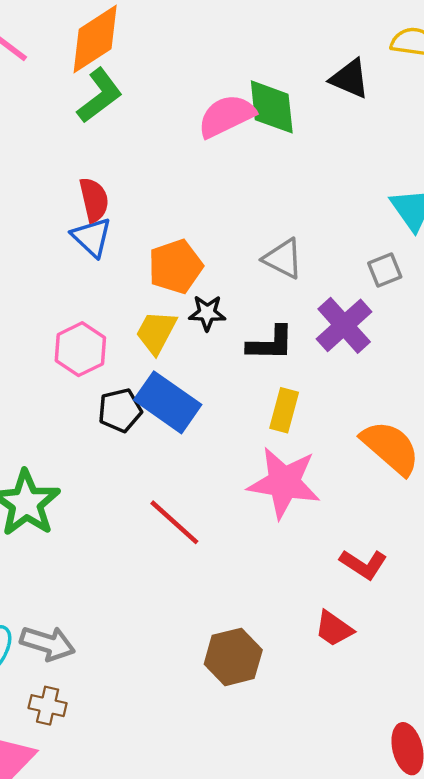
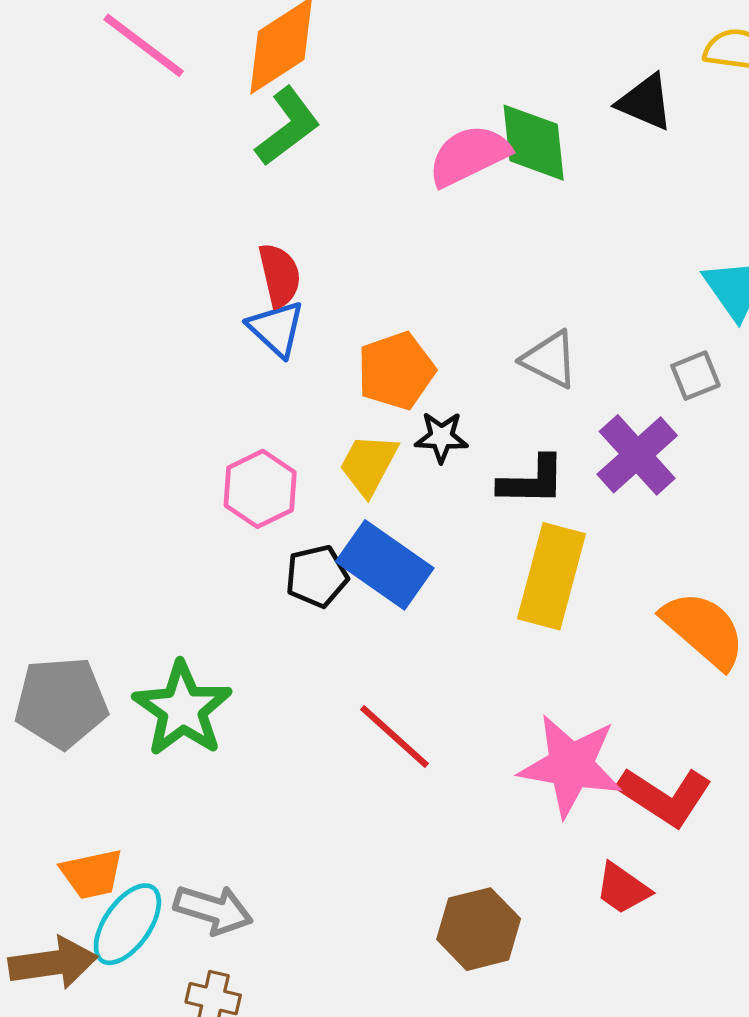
yellow rectangle: (284, 410) -> (551, 576), size x1.6
pink star: (284, 483) -> (571, 766), moved
red L-shape: (363, 564) -> (665, 796), size x1.4

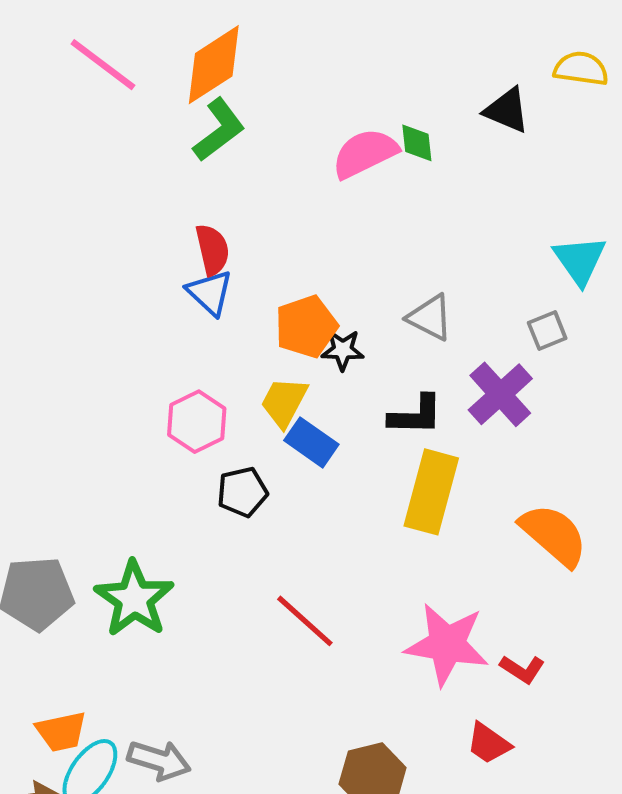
green diamond: (534, 143) -> (417, 143), size x0.6
black star: (441, 437) -> (343, 350), moved
blue rectangle: (385, 565) -> (311, 442), moved, size x0.7
red L-shape: (665, 796) -> (522, 669), size x0.6

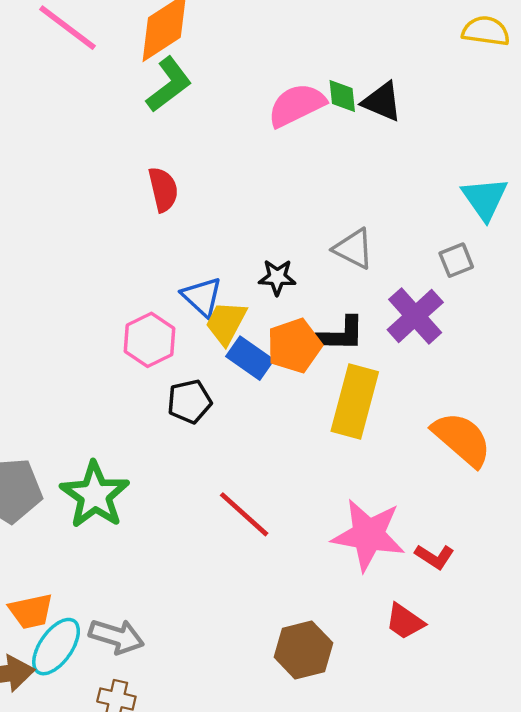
black triangle: (507, 110) -> (382, 102), moved
blue triangle: (210, 293) -> (202, 297), moved
orange pentagon: (306, 327) -> (294, 346), moved

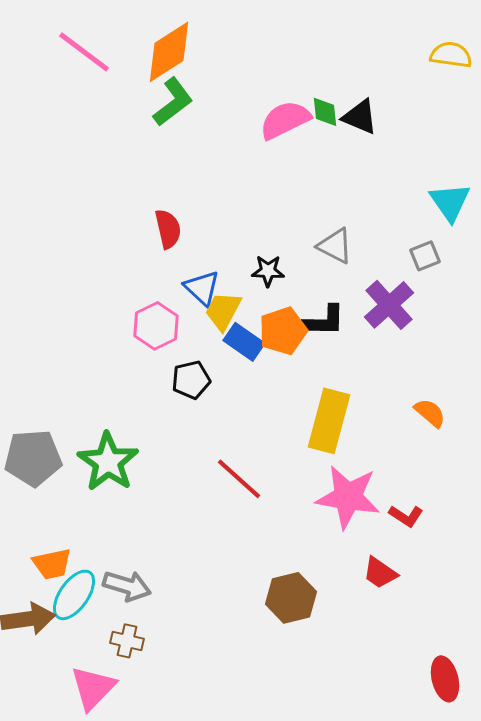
red semicircle: (163, 189) -> (168, 229), moved
yellow rectangle: (355, 401) -> (329, 421), moved
orange semicircle: (462, 439) -> (430, 413), size x0.6

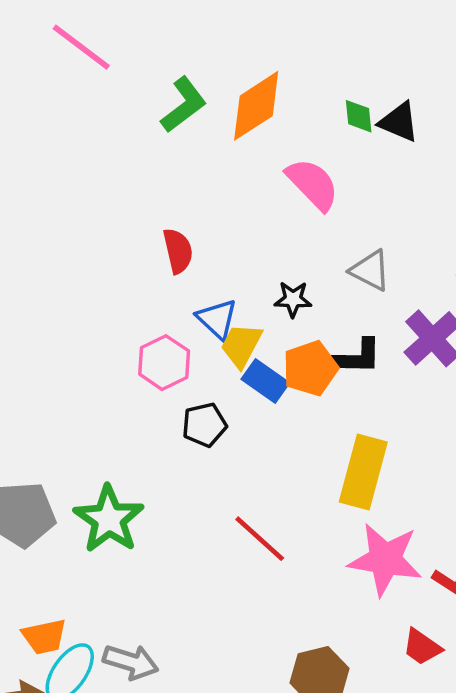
orange diamond: (169, 52) -> (256, 106), moved
pink semicircle: (285, 120) -> (313, 184), moved, turned 72

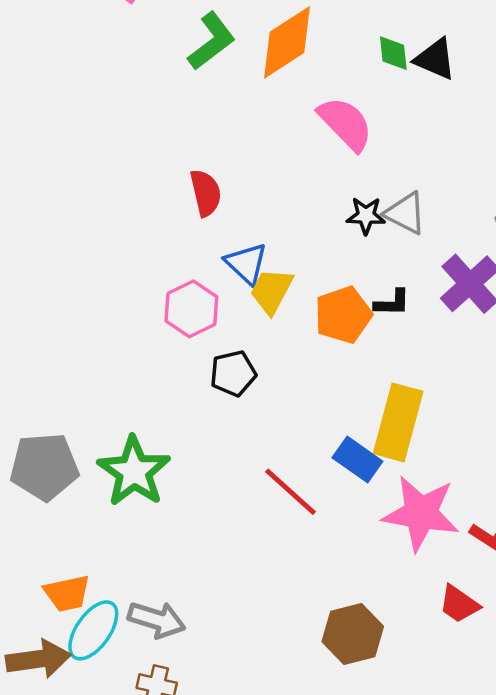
black star: (293, 299) -> (366, 216), moved
black L-shape: (358, 357) -> (392, 303), size x0.7
blue rectangle: (265, 381) -> (357, 459), moved

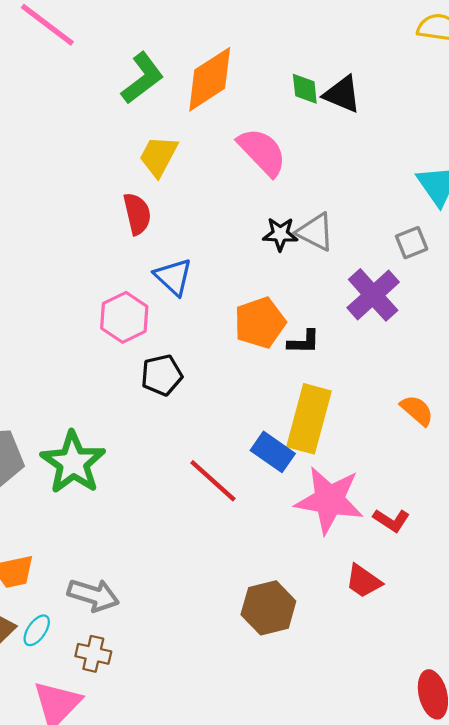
yellow trapezoid: (271, 291) -> (158, 156), moved
black L-shape: (392, 303) -> (304, 342), moved
cyan ellipse: (93, 630) -> (37, 630), moved, size x0.6

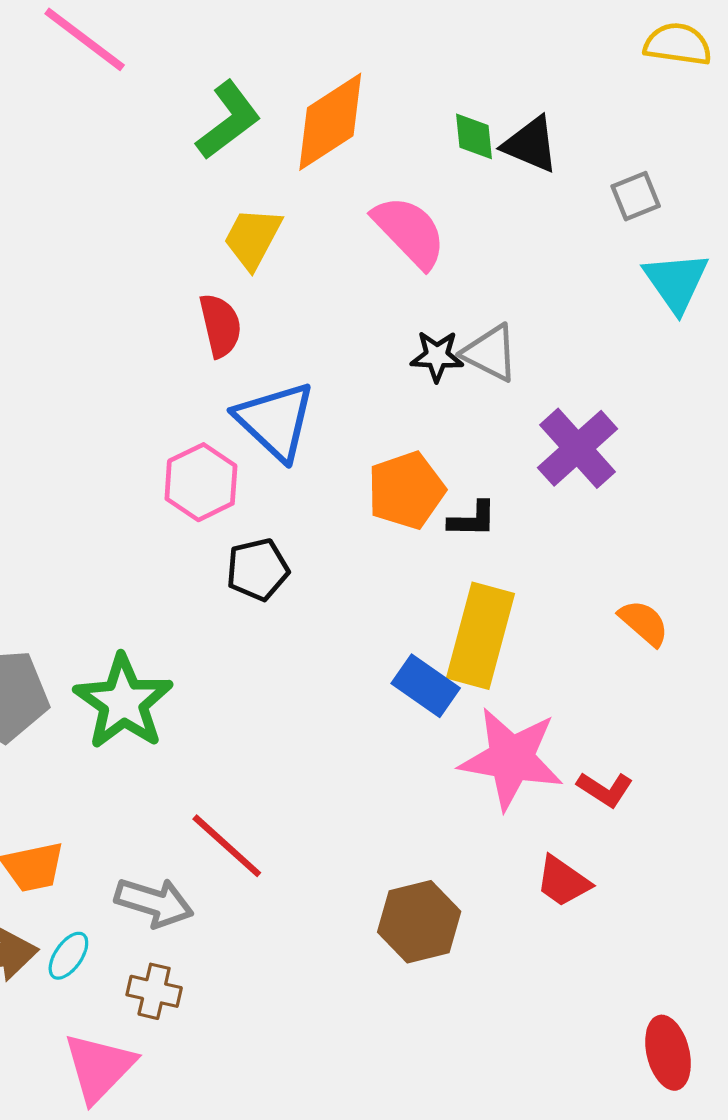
gray square: (412, 243) -> (636, 196), moved
blue triangle: (173, 277) -> (275, 421), size x1.4
red line: (213, 481) -> (227, 846), moved

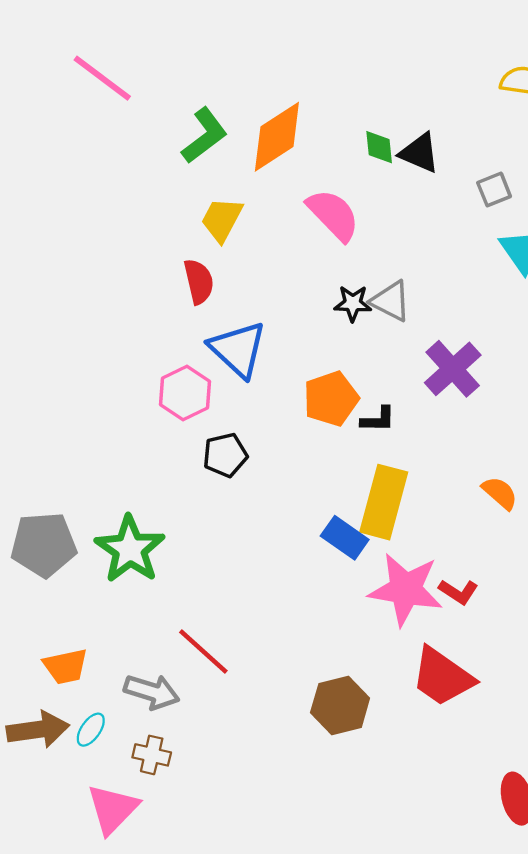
red L-shape: (605, 789) -> (458, 592), moved
red trapezoid: (563, 881) -> (442, 677), size x1.6

